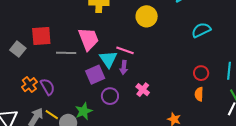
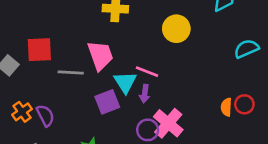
pink cross: (143, 90) -> (168, 123), size x1.6
orange semicircle: (199, 94) -> (226, 107), moved
purple circle: (110, 96) -> (148, 130), moved

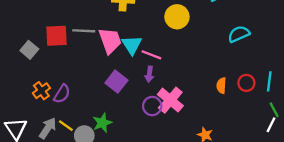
gray line: (71, 72) -> (84, 31), moved
cyan triangle: (125, 82) -> (132, 45), moved
purple square: (107, 102) -> (116, 82), turned -30
red circle: (244, 104) -> (246, 83), moved
purple semicircle: (45, 115) -> (62, 94), turned 60

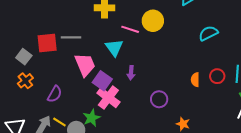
pink trapezoid: (110, 41) -> (85, 65), moved
pink line: (151, 55) -> (130, 29), moved
orange cross: (41, 91) -> (25, 81), moved
pink cross: (170, 100) -> (108, 98), moved
purple circle: (152, 106) -> (159, 99), moved

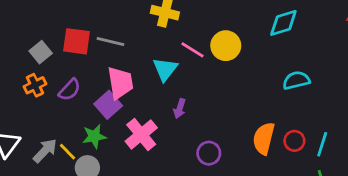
orange semicircle: (195, 80) -> (264, 138), size x1.6
purple square: (102, 81) -> (108, 105), moved
purple semicircle: (55, 94) -> (70, 90), moved
green star: (92, 118) -> (94, 136), moved

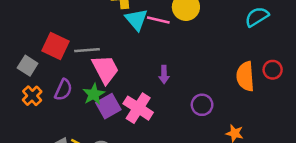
red square: (76, 41) -> (55, 46), turned 36
gray line: (110, 41) -> (87, 50), moved
cyan triangle: (165, 69) -> (136, 20), moved
purple square: (108, 105) -> (108, 106), moved, turned 30
green star: (94, 136) -> (94, 94), moved

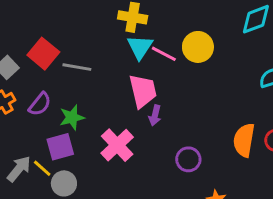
pink trapezoid: (105, 69) -> (143, 91), moved
purple square: (108, 106) -> (60, 147), moved

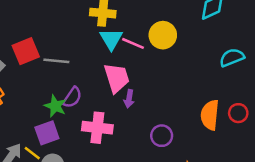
red square: (43, 54) -> (26, 51), turned 32
purple semicircle: (40, 104) -> (72, 97), moved
green star: (72, 117) -> (55, 106), turned -30
pink cross: (117, 145) -> (97, 128), turned -36

